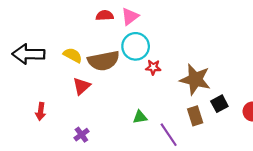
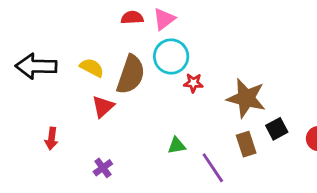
brown semicircle: (104, 61) -> (131, 75), turned -60

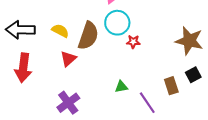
brown star: (246, 98) -> (189, 41), moved
red arrow: (51, 139) -> (23, 68), moved, size x1.8
purple cross: (103, 168) -> (68, 103), size x1.6

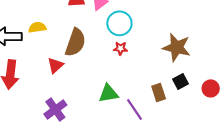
cyan circle: (117, 23) -> (119, 23), moved
yellow semicircle: (60, 31) -> (37, 27), moved, turned -36
green triangle: (121, 87) -> (108, 93), size x1.5

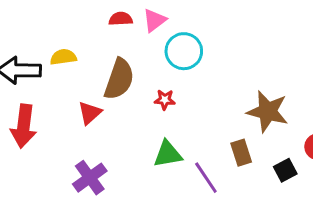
brown star: (177, 47) -> (268, 111), moved
red star: (120, 48) -> (165, 100), moved
black square: (181, 81) -> (285, 170), moved

